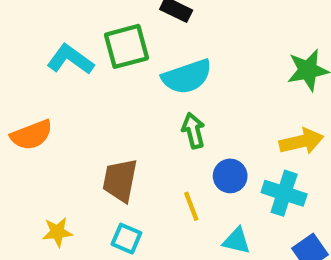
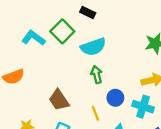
green square: (126, 46) -> (62, 31), turned -30
brown trapezoid: (120, 180) -> (59, 100), turned -45

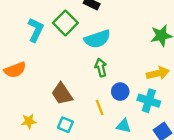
cyan L-shape: (33, 38) -> (36, 30), turned 80

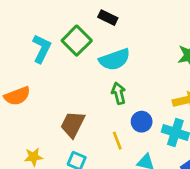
brown trapezoid: (62, 94) -> (73, 124), turned 60

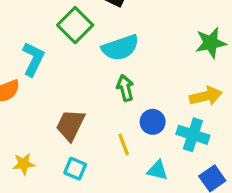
cyan L-shape: (42, 49) -> (33, 59), moved

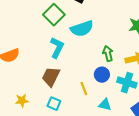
cyan L-shape: (33, 59) -> (57, 48), moved
green arrow: (125, 88) -> (108, 54), moved

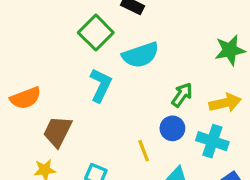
green arrow: (108, 54) -> (182, 95), turned 49
brown trapezoid: (51, 77) -> (57, 132), moved

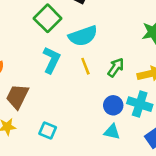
blue circle: (172, 128) -> (113, 105), moved
yellow line: (144, 151) -> (85, 66), moved

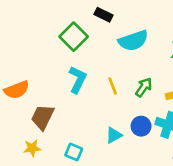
cyan semicircle: (83, 36) -> (133, 41), moved
cyan triangle: (112, 132) -> (114, 135), moved, turned -42

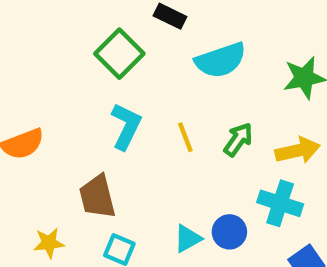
brown trapezoid: (43, 117) -> (97, 197), moved, turned -40
blue circle: (141, 126) -> (229, 232), moved
cyan triangle: (114, 135) -> (188, 238), moved

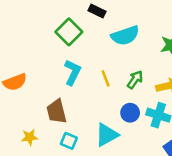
blue circle: (229, 232) -> (130, 113), moved
cyan triangle: (188, 238) -> (107, 135), size x1.5

